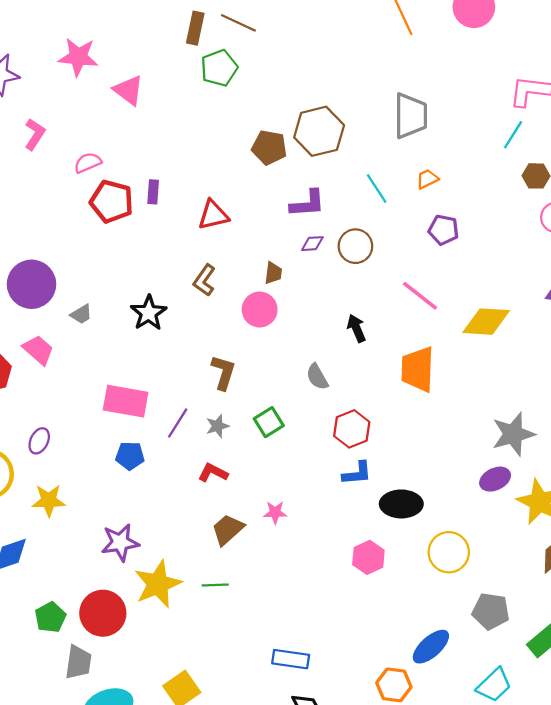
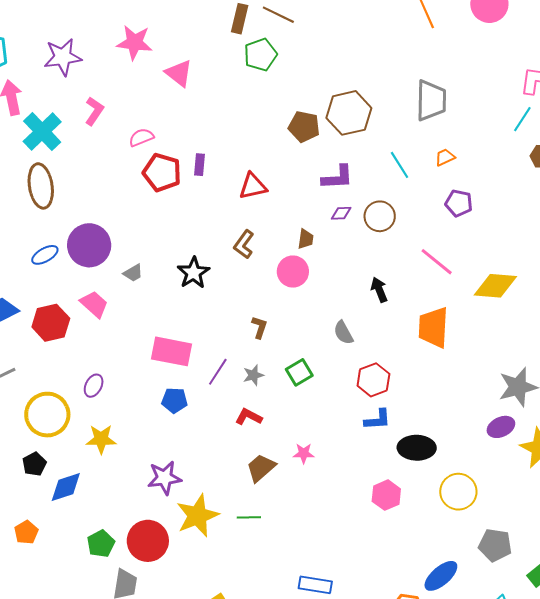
brown L-shape: (223, 372) -> (259, 327), size x0.7

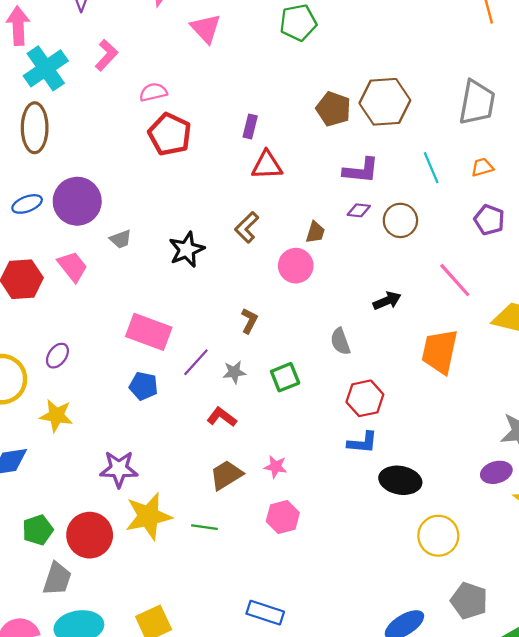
purple rectangle: (199, 165) -> (250, 126), moved
black arrow: (379, 290) -> (387, 301), turned 80
pink hexagon: (386, 495) -> (283, 517), moved

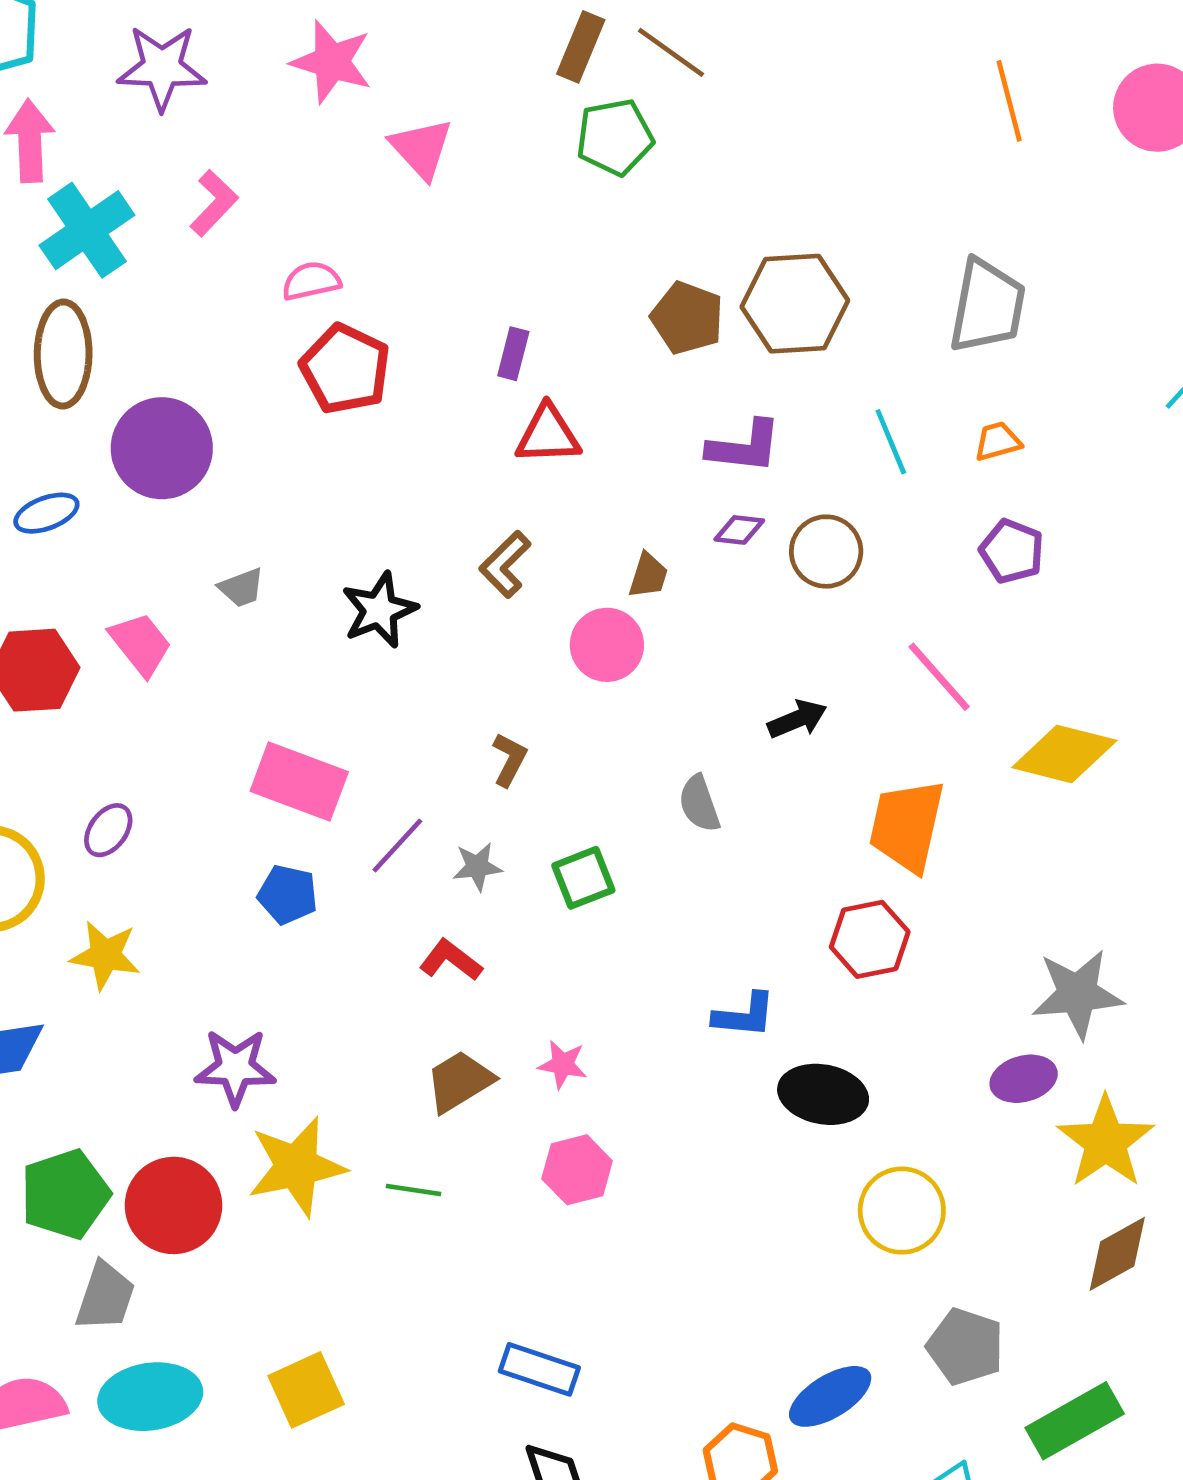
purple circle: (77, 201) -> (162, 448), moved
red hexagon: (365, 398) -> (870, 939), moved
green pentagon: (38, 530) -> (65, 1194), size x1.4

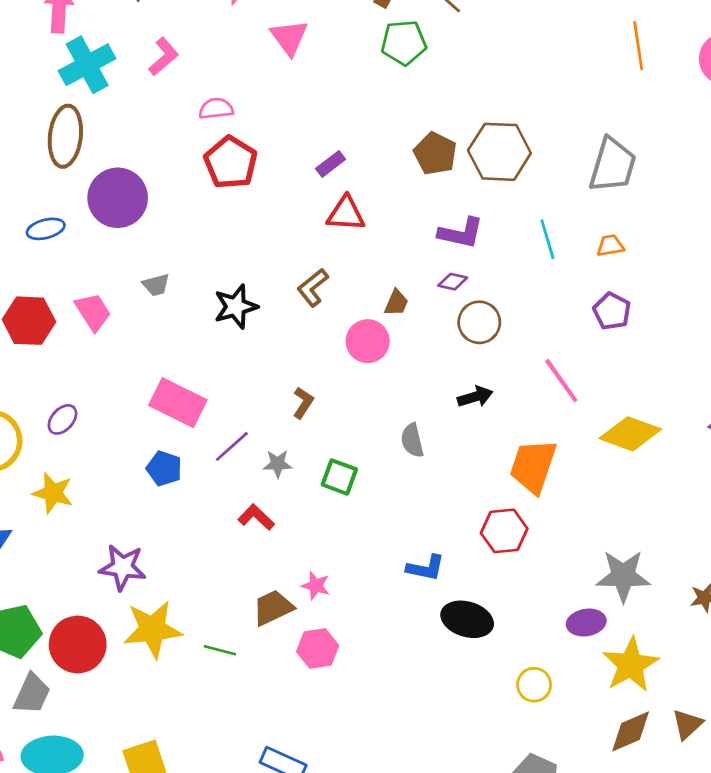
purple rectangle: (513, 354) -> (331, 164), turned 32
brown circle: (826, 552) -> (479, 322), moved
green square: (583, 878) -> (339, 477), turned 36
brown trapezoid: (460, 1081) -> (273, 608), moved
yellow circle: (902, 1211) -> (534, 685), moved, size x0.7

